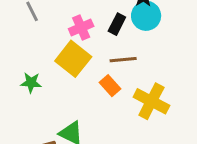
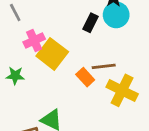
pink cross: (81, 27) -> (34, 41), moved
brown line: (123, 60) -> (104, 66), moved

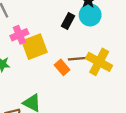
yellow square: (52, 54) -> (34, 47), turned 30
yellow cross: (122, 90) -> (99, 62), moved

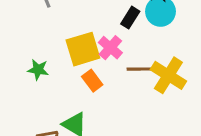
pink cross: (19, 35) -> (110, 48), moved, turned -30
orange rectangle: (62, 67) -> (92, 81), moved

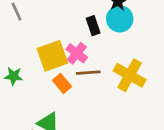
black rectangle: (130, 18) -> (93, 26), turned -48
brown line: (140, 69) -> (88, 73), moved

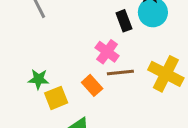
yellow square: (52, 56) -> (56, 98), moved, size x0.7

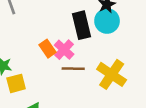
black rectangle: (124, 21) -> (82, 25), size x1.5
orange rectangle: (92, 85) -> (47, 49), moved

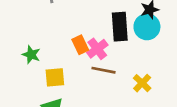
yellow cross: (112, 74) -> (142, 83), size x0.6
yellow square: (16, 83) -> (55, 77), moved

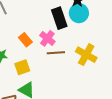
orange rectangle: (80, 45) -> (25, 40), moved
yellow cross: (142, 83) -> (86, 55), size x1.5

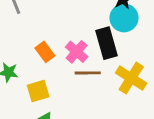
black rectangle: (59, 18) -> (106, 43), moved

